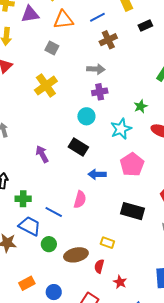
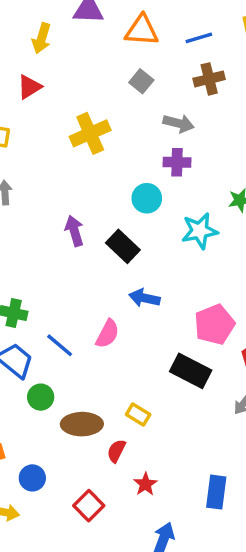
gray square: (52, 48) -> (141, 81), moved
purple arrow: (42, 154) -> (74, 231), moved
pink pentagon: (132, 165) -> (214, 325), moved

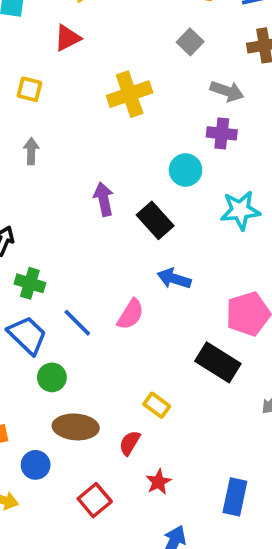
brown ellipse: (82, 424) -> (76, 427), moved

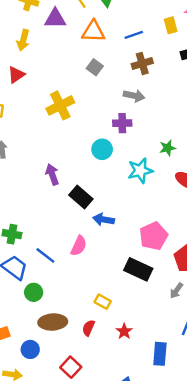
gray arrow: (227, 91) -> (134, 96), moved
black rectangle: (155, 220) -> (81, 197), moved
red star: (158, 482) -> (124, 331), moved

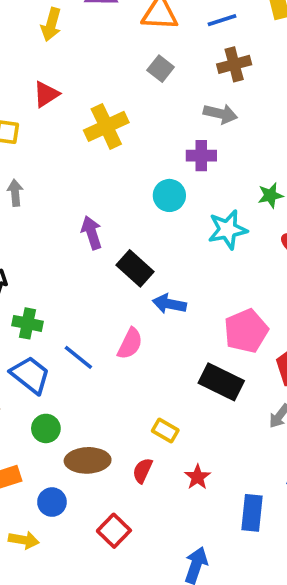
red triangle: (16, 75) -> (46, 94), moved
green circle: (34, 292) -> (46, 428), moved

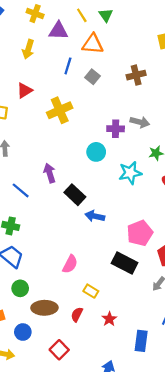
blue line: (222, 20) -> (68, 66), moved, turned -56
gray arrow: (220, 114) -> (140, 122), moved
pink semicircle: (130, 344) -> (70, 264), moved
blue line: (78, 357) -> (21, 190), moved

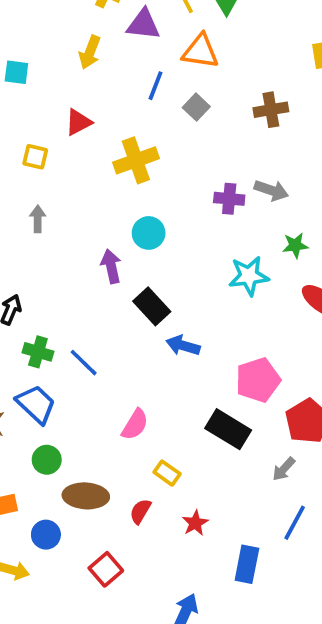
cyan circle: (96, 152) -> (149, 233), moved
blue line: (21, 190) -> (84, 363), moved

